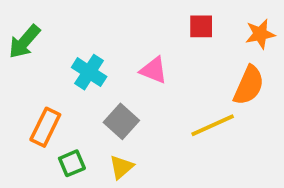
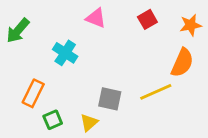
red square: (201, 26) -> (147, 19), turned -30
pink triangle: (154, 70) -> (96, 18), moved
gray square: (121, 121) -> (110, 99), moved, turned -30

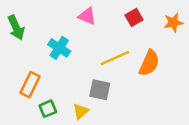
green arrow: (18, 31) -> (16, 28), turned -65
orange semicircle: (182, 63) -> (149, 63), moved
yellow line: (156, 92) -> (115, 58), moved

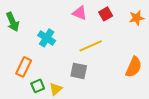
pink triangle: (87, 16) -> (80, 13), moved
orange semicircle: (149, 63) -> (134, 67), moved
yellow triangle: (81, 111) -> (56, 89), moved

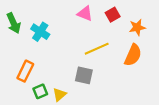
orange star: (137, 18) -> (137, 27), moved
cyan cross: (47, 38) -> (40, 32), moved
orange semicircle: (134, 67) -> (133, 55), moved

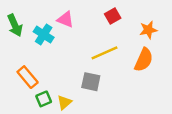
pink triangle: (85, 14) -> (65, 20), moved
red square: (113, 15) -> (113, 16), moved
orange rectangle: (25, 71) -> (28, 77), turned -66

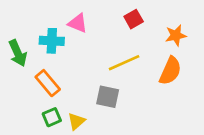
green arrow: (15, 25) -> (18, 53), moved
cyan cross: (44, 35) -> (52, 41), turned -30
orange rectangle: (28, 77) -> (48, 83), moved

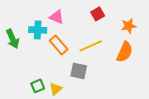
orange rectangle: (48, 83) -> (59, 45), moved

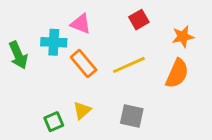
gray square: (79, 71) -> (132, 116), moved
yellow triangle: (56, 89) -> (82, 110), moved

